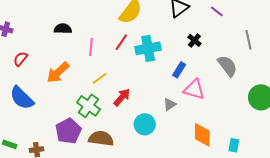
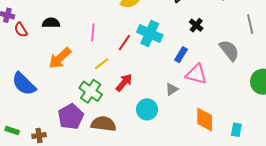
black semicircle: (63, 29) -> (51, 23), moved
red line: (121, 42) -> (124, 43), moved
cyan cross: (148, 48) -> (150, 33), turned 35
red semicircle: (20, 59) -> (21, 30), moved, turned -70

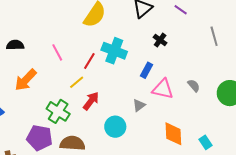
pink line: (93, 32) -> (57, 52), turned -30
gray semicircle: (229, 50) -> (194, 86), moved, size x0.6
yellow line: (102, 64) -> (77, 82), moved
purple pentagon: (71, 117) -> (39, 138), turned -30
cyan rectangle: (236, 130) -> (205, 142), turned -40

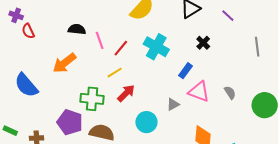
black semicircle: (15, 45) -> (77, 29), moved
red line: (89, 61) -> (121, 48), moved
green cross: (58, 111) -> (92, 99), turned -35

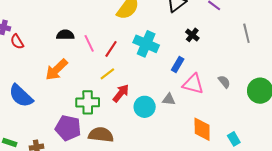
gray triangle: (173, 104) -> (169, 99), turned 40
cyan circle: (146, 122) -> (145, 107), moved

